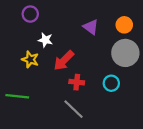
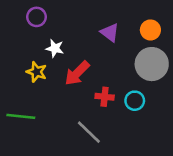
red cross: (77, 82) -> (105, 97), moved

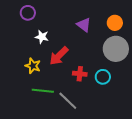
yellow star: (37, 72) -> (33, 66), moved
green line: (21, 116) -> (43, 91), moved

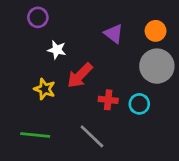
green line: (43, 91) -> (35, 135), moved

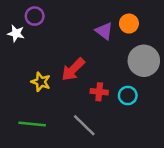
orange circle: (156, 31) -> (129, 24), moved
white star: (57, 50) -> (16, 33), moved

